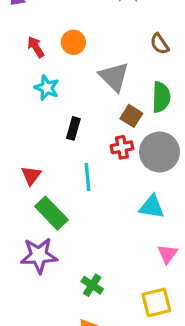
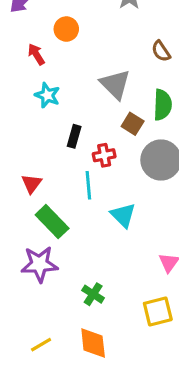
orange circle: (73, 42) -> (66, 29), moved
red cross: (122, 147) -> (104, 155), moved
cyan triangle: (152, 207) -> (123, 215), moved, turned 36

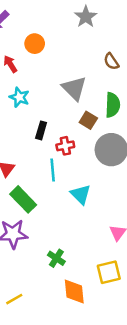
orange diamond: (93, 343) -> (74, 291), moved

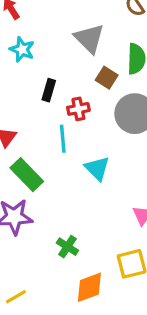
orange diamond: (74, 291) -> (89, 287), turned 76

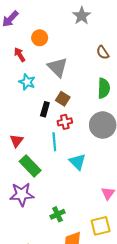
gray triangle: (89, 39) -> (57, 67), moved
brown square: (107, 78) -> (63, 99), moved
green cross: (67, 247) -> (57, 214), turned 32

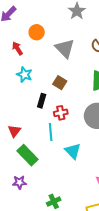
gray triangle: (57, 67) -> (65, 48), moved
brown square: (63, 99) -> (60, 83), moved
purple star: (22, 194) -> (19, 182), size x0.6

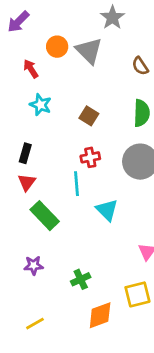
gray triangle: (65, 48) -> (89, 51), moved
black rectangle: (42, 101) -> (25, 153), moved
purple star: (19, 182) -> (34, 265), moved

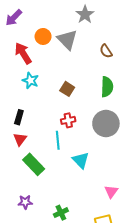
red arrow: (31, 69) -> (23, 53), size x1.5

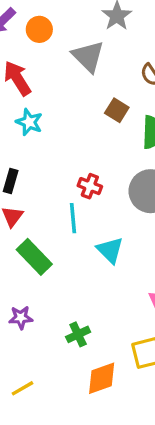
orange circle: (43, 36) -> (39, 29), moved
brown square: (67, 89) -> (117, 110), moved
red cross: (68, 120) -> (90, 186), turned 32

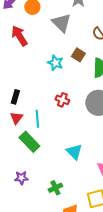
cyan star: (29, 122) -> (55, 63), moved
cyan line: (73, 218) -> (37, 119), moved
cyan triangle: (110, 250) -> (74, 152), moved

